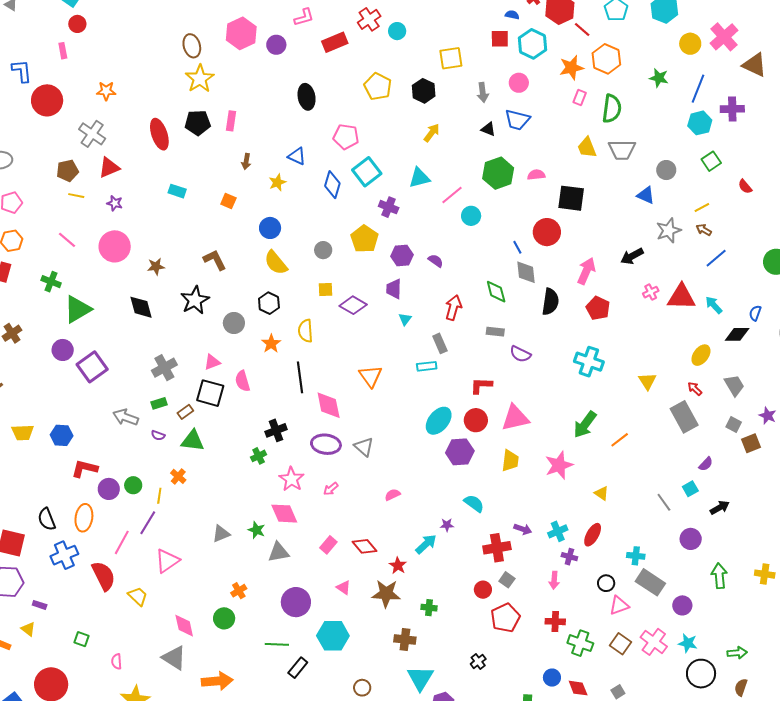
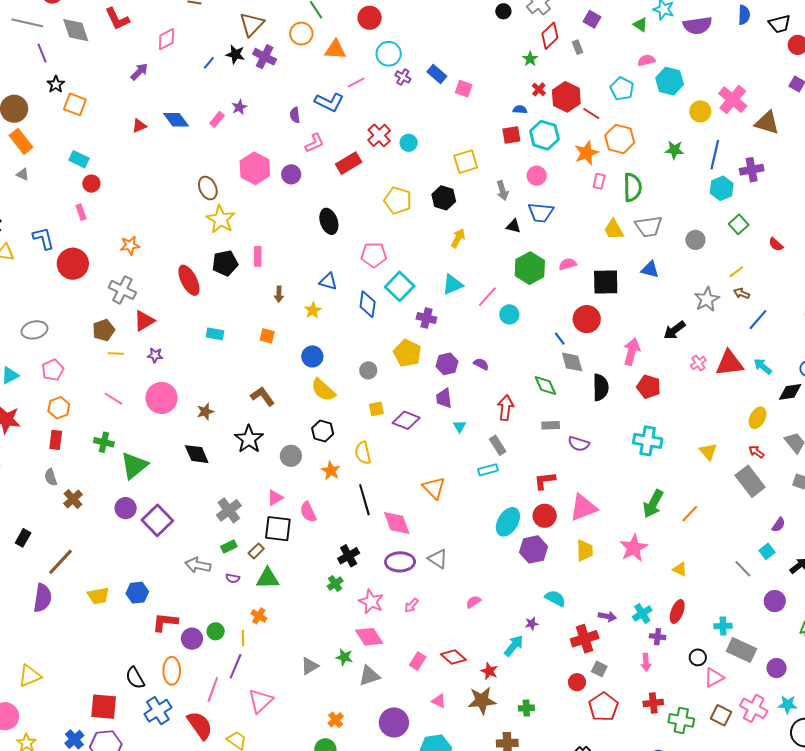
blue triangle: (646, 195) -> (650, 269), moved

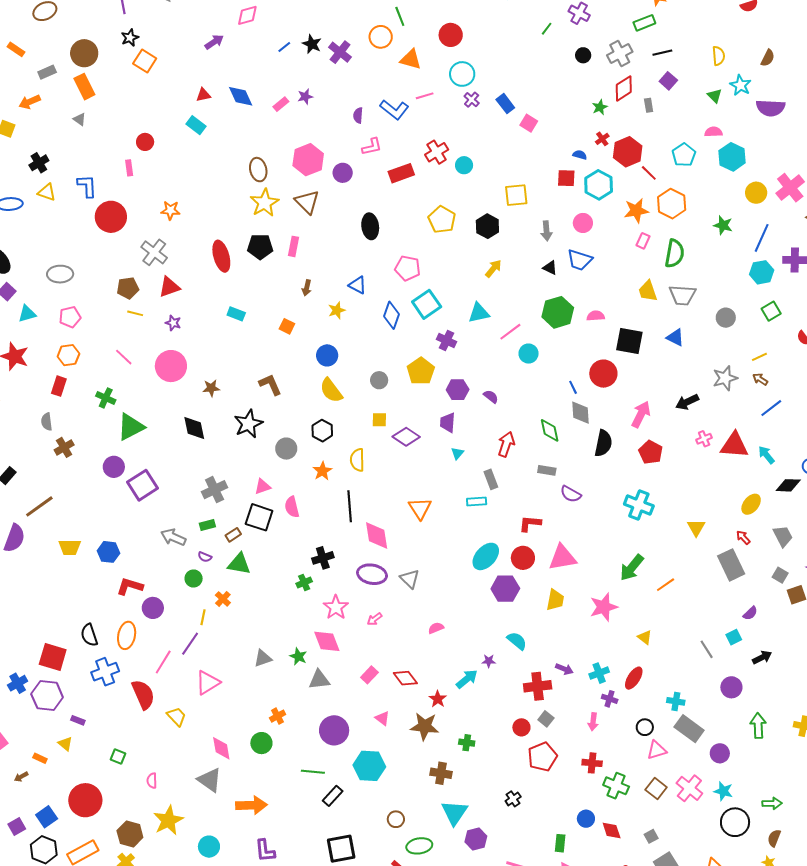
brown triangle: (252, 24) -> (307, 202), moved, turned -40
cyan rectangle: (79, 159) -> (196, 125), moved
green circle: (216, 631) -> (194, 579), moved

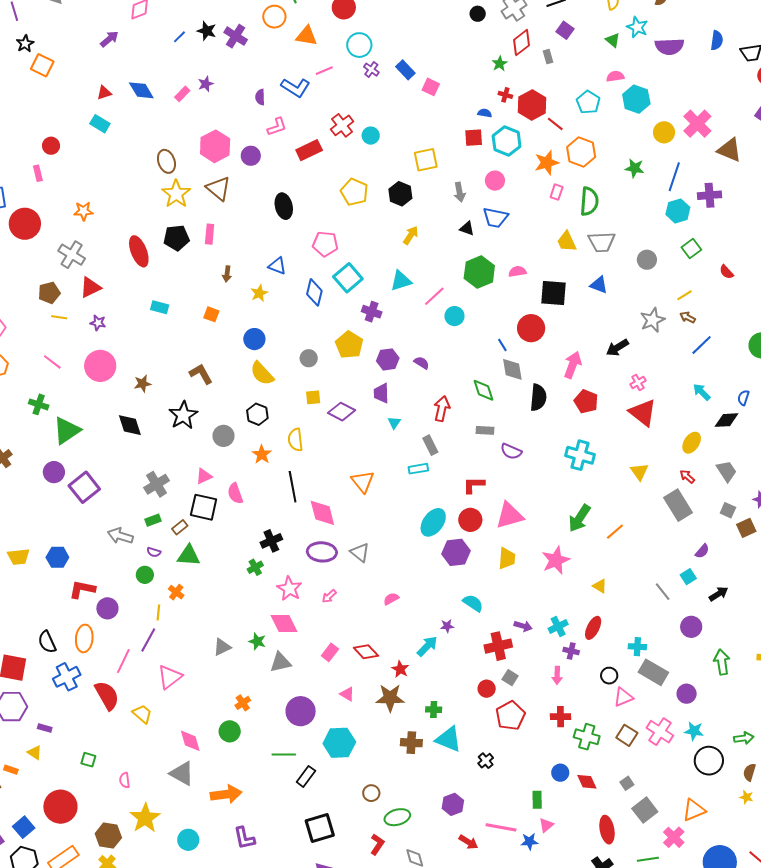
red cross: (602, 139) -> (505, 95), turned -32
red triangle: (734, 445) -> (643, 413), moved, turned 40
cyan triangle: (454, 813) -> (449, 739), moved, turned -36

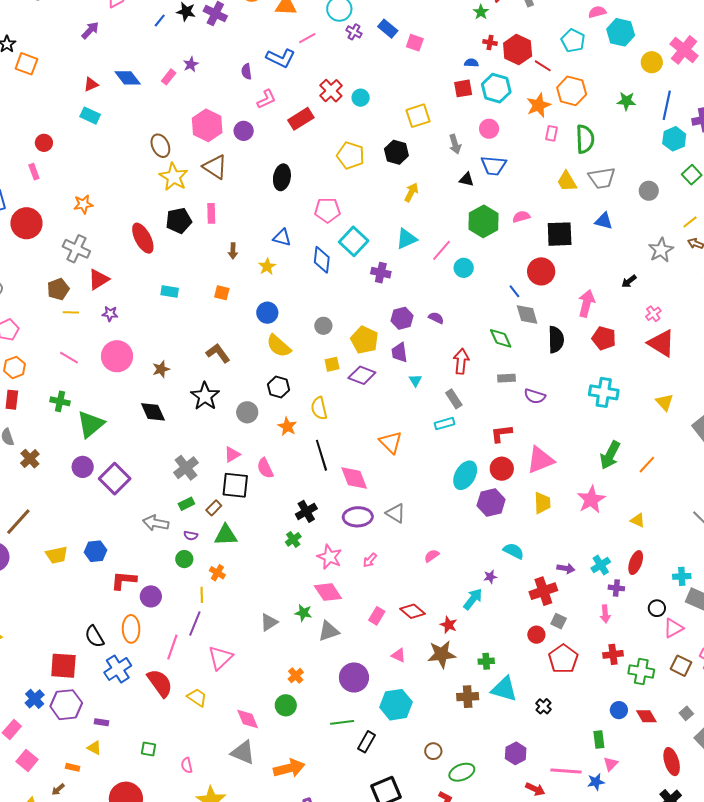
black ellipse: (284, 206) -> (282, 177), turned 30
yellow pentagon: (349, 345) -> (364, 340), moved
black arrow: (617, 348) -> (629, 281), size x0.7

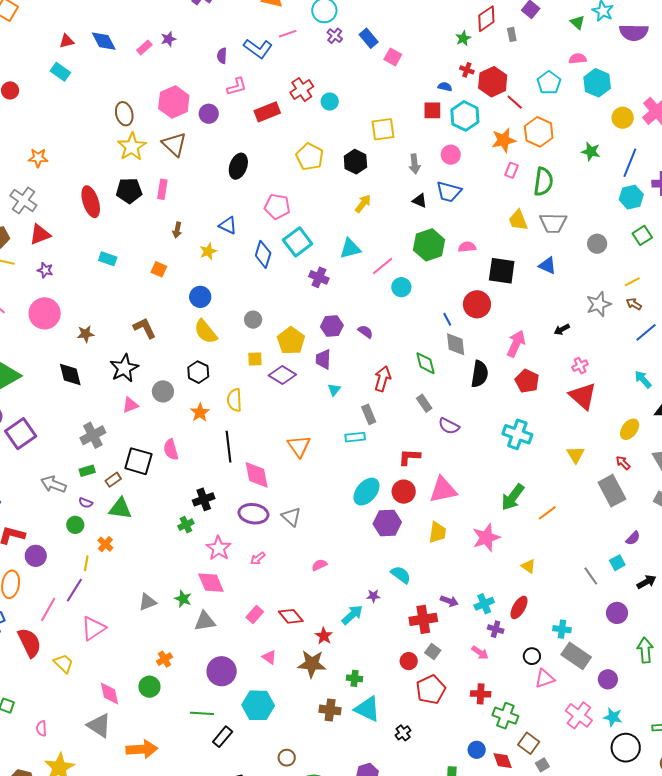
gray rectangle: (506, 378) -> (424, 403), turned 48
pink triangle: (232, 454) -> (130, 405), moved
pink arrow: (605, 614) -> (480, 653), turned -60
brown square: (681, 666) -> (529, 743), moved

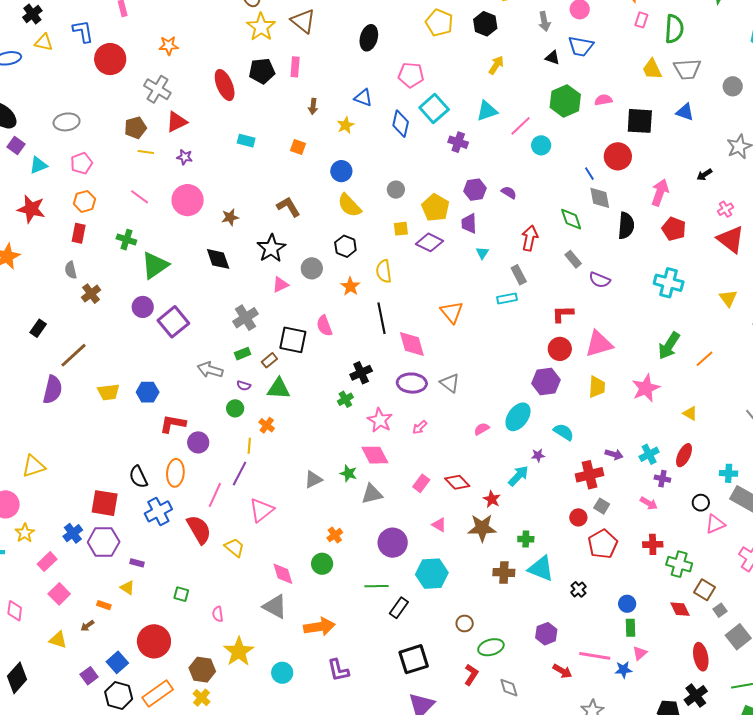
cyan ellipse: (366, 492) -> (518, 417), moved
blue circle: (477, 750) -> (627, 604), moved

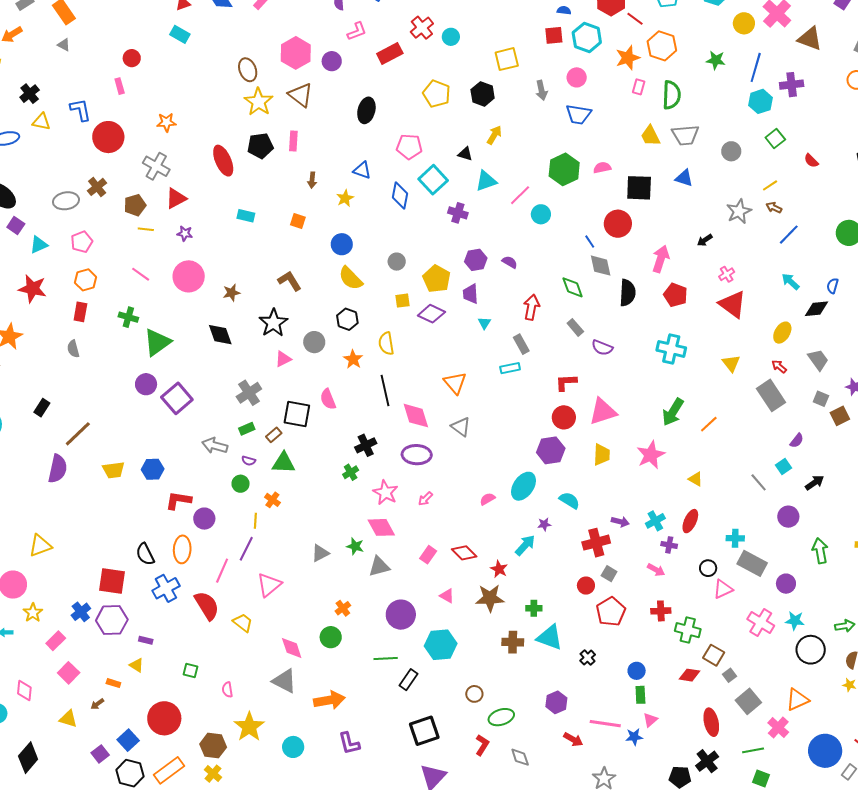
black triangle: (552, 58) -> (465, 154), moved
brown cross: (91, 294) -> (97, 187), moved
gray triangle: (450, 383) -> (461, 427), moved
red diamond: (680, 609) -> (690, 675), turned -55

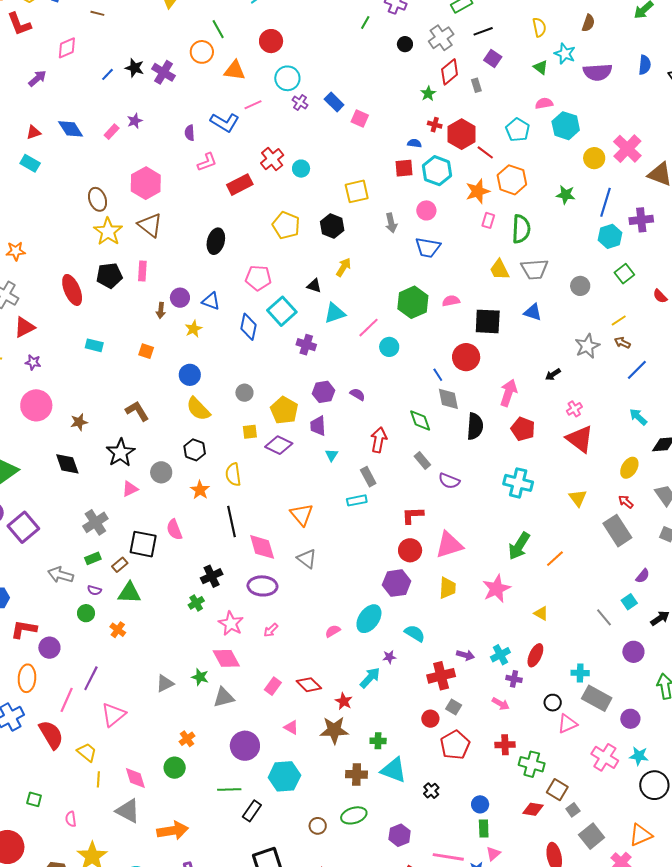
purple circle: (332, 61) -> (180, 298), moved
yellow line: (255, 521) -> (98, 779), moved
green ellipse: (501, 717) -> (354, 815), moved

